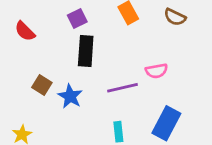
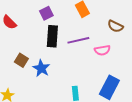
brown semicircle: (175, 17) -> (115, 26), moved
purple line: (123, 88) -> (78, 40), moved

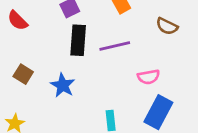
pink semicircle: (102, 50) -> (149, 77), moved
brown square: (21, 60) -> (23, 74), moved

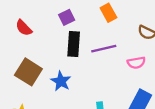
brown square: (23, 74) -> (28, 72), size x1.6
pink semicircle: (149, 77) -> (136, 63), moved

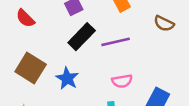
black rectangle: (74, 44) -> (82, 37), turned 40
pink semicircle: (136, 63) -> (122, 81), moved

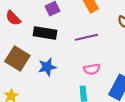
black rectangle: (82, 37) -> (45, 33), moved, turned 55
blue star: (67, 78) -> (47, 67), turned 30

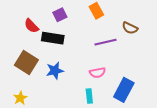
red semicircle: (13, 18) -> (31, 26), moved
purple line: (86, 37) -> (106, 42), moved

